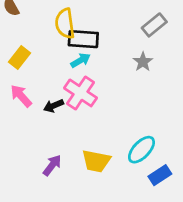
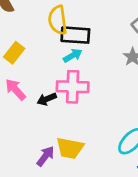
pink cross: (81, 93) -> (73, 87), turned -32
yellow trapezoid: (96, 161) -> (70, 148), moved

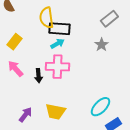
black arrow: (47, 99) -> (38, 76), turned -72
purple arrow: (45, 156) -> (25, 115), moved

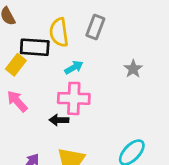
gray rectangle: (109, 19) -> (95, 27), moved, turned -30
black rectangle: (59, 29) -> (35, 47), moved
black arrow: (38, 76) -> (59, 120), moved, turned 96

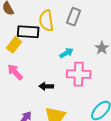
cyan arrow: (74, 67) -> (66, 53), moved
pink cross: (74, 98) -> (79, 74), moved

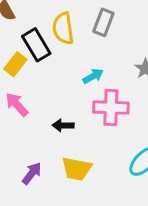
black rectangle: (28, 32) -> (36, 45), turned 55

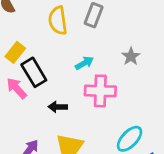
black rectangle: (36, 45) -> (34, 72), moved

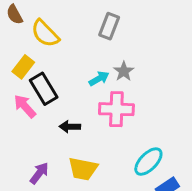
yellow semicircle: (58, 20) -> (45, 33), moved, turned -36
gray star: (131, 56) -> (124, 71), moved

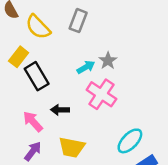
gray rectangle: (109, 26) -> (78, 21), moved
pink arrow: (25, 106) -> (33, 121), moved
pink cross: (116, 109) -> (101, 94), turned 32

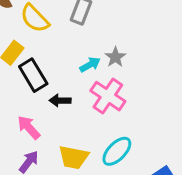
black arrow: (60, 110) -> (60, 101), moved
cyan ellipse: (130, 141) -> (117, 151), moved

